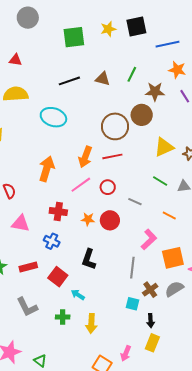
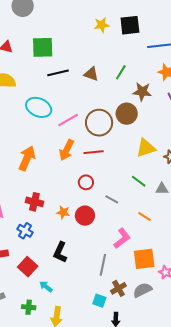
green square: (74, 37) -> (43, 47), moved
pink line: (81, 185) -> (68, 120), moved

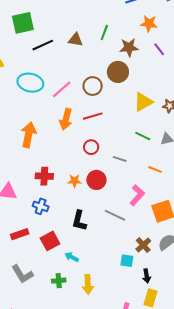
brown circle: (99, 123) -> (93, 86), size x0.7
gray line: (103, 265) -> (115, 215), moved, turned -65
red square: (28, 267) -> (50, 241), turned 30

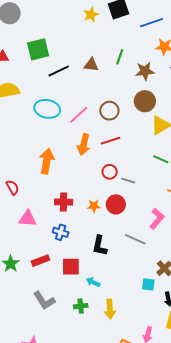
brown circle: (118, 72) -> (145, 101), moved
gray line: (120, 159) -> (128, 181), moved
red square: (50, 241) -> (71, 267), turned 30

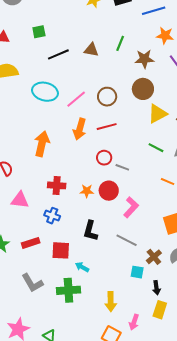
green square: (38, 49) -> (39, 32), size x0.6
pink L-shape: (157, 219) -> (131, 207), moved
gray line: (135, 239) -> (127, 240), moved
green cross: (81, 306) -> (68, 290), size x1.6
yellow arrow: (110, 309) -> (111, 302), moved

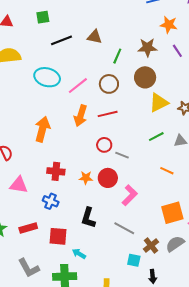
green line: (120, 43) -> (117, 56), moved
green line: (156, 148) -> (156, 137), turned -56

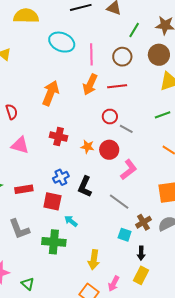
pink line: (78, 86) -> (91, 54), turned -60
blue cross: (51, 201) -> (61, 177), moved, turned 35

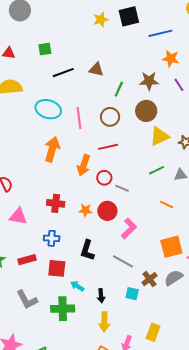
orange arrow: (90, 84) -> (84, 165), moved
orange arrow: (51, 93) -> (52, 149), moved
blue cross: (61, 177) -> (52, 238), moved, turned 35
black arrow: (141, 253) -> (101, 296), moved

